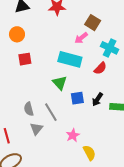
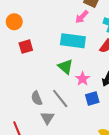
blue square: (77, 98) -> (92, 99), moved
pink star: (73, 135) -> (83, 79), moved

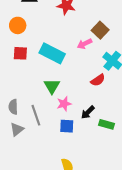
cyan rectangle: (73, 41) -> (52, 53), moved

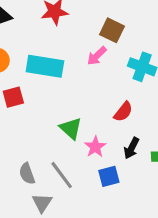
cyan rectangle: (52, 53) -> (45, 66), moved
red semicircle: (98, 80) -> (123, 112), moved

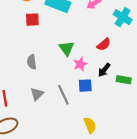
gray semicircle: (27, 174) -> (32, 62), moved
gray line: (62, 175) -> (63, 95), moved

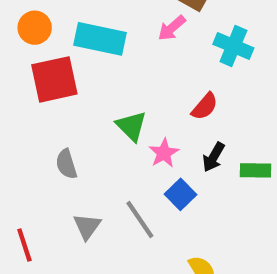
red square: (32, 20) -> (54, 79), size x1.6
blue square: (85, 86) -> (181, 194), turned -32

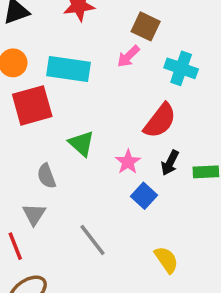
red semicircle: (205, 106) -> (160, 121), size x1.5
green triangle: (131, 126) -> (82, 143), moved
gray line: (140, 219) -> (93, 240), moved
gray triangle: (87, 226) -> (34, 214), moved

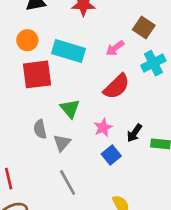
brown square: (146, 26) -> (144, 27), moved
cyan cross: (181, 68) -> (153, 63), turned 35
red semicircle: (160, 121) -> (117, 86), moved
gray triangle: (34, 214) -> (62, 143), moved

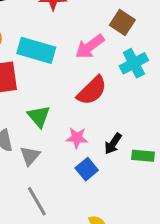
pink arrow: (115, 48) -> (90, 47), size x1.4
pink star: (103, 128) -> (77, 138), turned 30

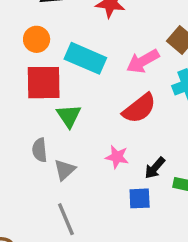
green triangle: (39, 116) -> (69, 116), moved
blue square: (87, 169) -> (140, 198), moved, turned 30

